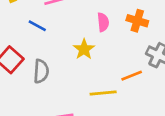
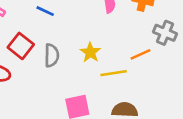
yellow star: (84, 49) -> (90, 52), moved

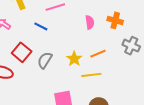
orange line: (140, 54) -> (98, 54), moved
gray semicircle: (52, 55) -> (45, 60), turned -150

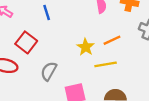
blue line: (41, 26) -> (47, 12), turned 48
gray semicircle: (45, 60) -> (49, 71), moved

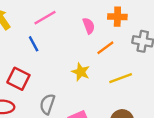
orange line: (112, 40) -> (105, 48), moved
yellow line: (106, 64) -> (121, 78), moved

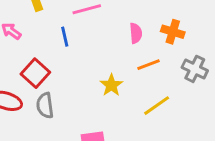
yellow line: (121, 78) -> (157, 106), turned -30
gray semicircle: (47, 104) -> (45, 106), moved, turned -42

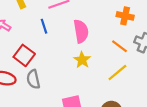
pink semicircle: (136, 33) -> (81, 31), moved, size x1.5
orange line: (148, 65) -> (119, 46), moved, turned 63

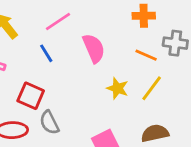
yellow star: (82, 60) -> (118, 88), moved

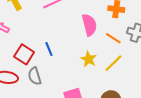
pink semicircle: (94, 48) -> (89, 25), moved
blue line: (46, 53) -> (49, 49), moved

